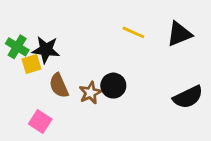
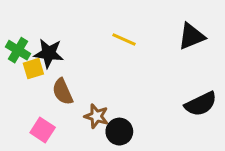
yellow line: (133, 32) -> (124, 39), moved
black circle: (113, 86) -> (119, 132), moved
brown star: (90, 93) -> (96, 116), moved, turned -30

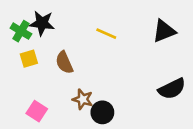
green cross: (18, 50) -> (21, 31), moved
black star: (49, 53) -> (42, 23), moved
brown semicircle: (63, 92) -> (64, 63), moved

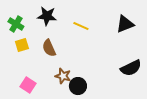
black star: (42, 23) -> (47, 16), moved

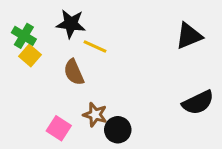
yellow line: (81, 26) -> (95, 46), moved
yellow square: (22, 45) -> (30, 56), moved, turned -32
pink square: (28, 85) -> (59, 128), moved

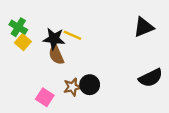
black star: (71, 24) -> (54, 39), moved
brown star: (95, 115) -> (72, 87), turned -30
black circle: (118, 130) -> (90, 85), moved

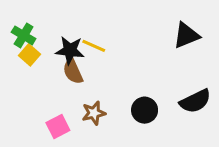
black circle: (90, 85) -> (145, 110), moved
pink square: (45, 97) -> (58, 127), turned 30

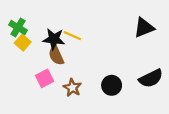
brown star: (94, 113) -> (72, 88), turned -30
pink square: (58, 127) -> (45, 78), moved

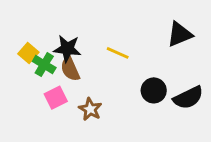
green cross: (18, 28) -> (44, 65), moved
yellow line: (72, 36) -> (118, 53), moved
black circle: (112, 85) -> (154, 90), moved

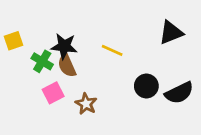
yellow square: (28, 53) -> (13, 41), moved, turned 30

